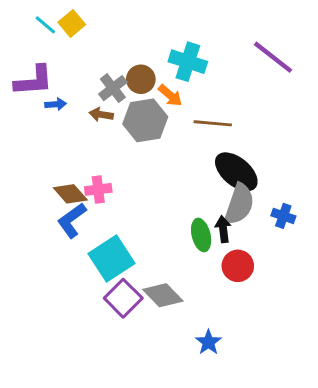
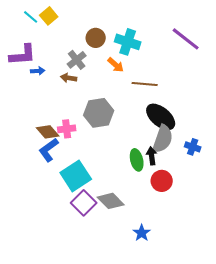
brown circle: (141, 79) -> (96, 38), moved
gray hexagon: (145, 120) -> (99, 113), moved

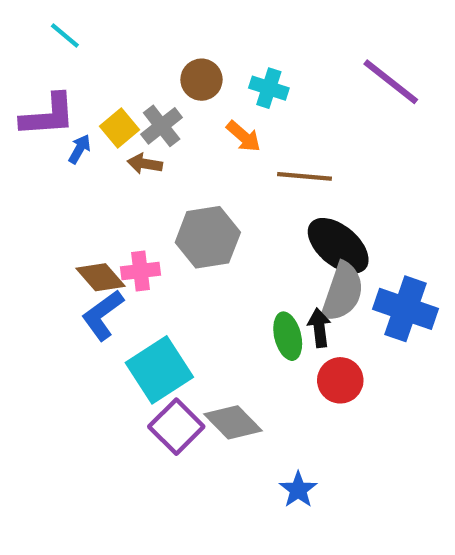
yellow square: (49, 16) -> (119, 128), moved
cyan cross: (128, 42) -> (269, 88), size x0.7
blue arrow: (38, 71) -> (80, 149), turned -56
blue cross: (193, 147) -> (405, 309), size x1.8

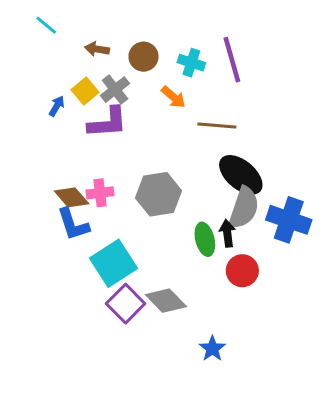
purple line: (391, 82) -> (232, 60), moved, turned 36
purple L-shape: (48, 115) -> (108, 122), moved
brown arrow: (145, 164) -> (97, 49), moved
gray hexagon: (208, 237) -> (158, 194), moved
blue L-shape: (103, 315) -> (73, 224), turned -72

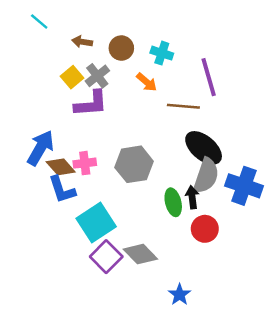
purple line: (232, 60) -> (209, 77), moved
blue arrow: (57, 106) -> (40, 148), moved, size x2.0

